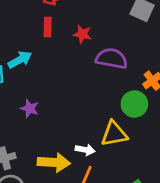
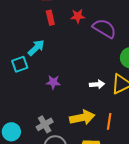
purple semicircle: (112, 59) -> (104, 28), turned 35
white arrow: (85, 150) -> (97, 84), moved

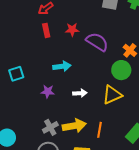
cyan arrow: (36, 48) -> (62, 66), moved, turned 36
white arrow: (97, 84) -> (80, 93), moved
gray cross: (45, 124) -> (50, 127), moved

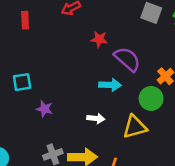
red rectangle: (46, 30) -> (25, 20), moved
cyan arrow: (62, 66) -> (110, 85), moved
purple star: (48, 92) -> (45, 109), moved

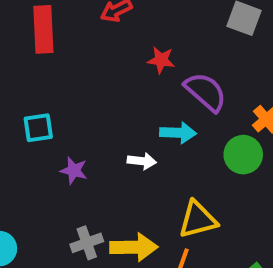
red rectangle: (25, 20) -> (43, 29), size x1.6
white arrow: (96, 118) -> (142, 161), moved
yellow triangle: (135, 127) -> (198, 220), moved

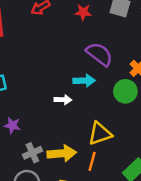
red star: (161, 60) -> (83, 12), moved
purple star: (74, 171) -> (12, 125), moved

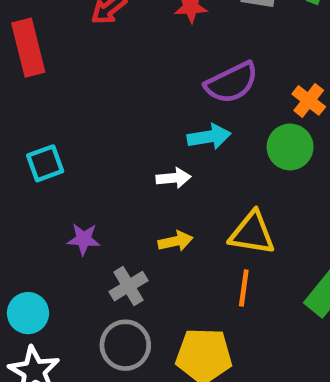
purple semicircle: (99, 54) -> (232, 83), turned 124
yellow triangle: (100, 133) -> (252, 233), turned 35
yellow arrow: (62, 153) -> (175, 241), moved, size x0.6

